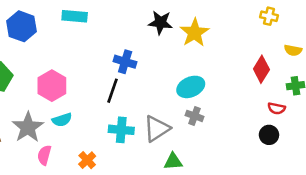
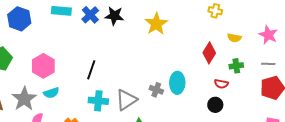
black star: (160, 23) -> (114, 16), moved
blue cross: (125, 62) -> (90, 15), moved, turned 30
cyan ellipse: (191, 87) -> (177, 83), moved, turned -65

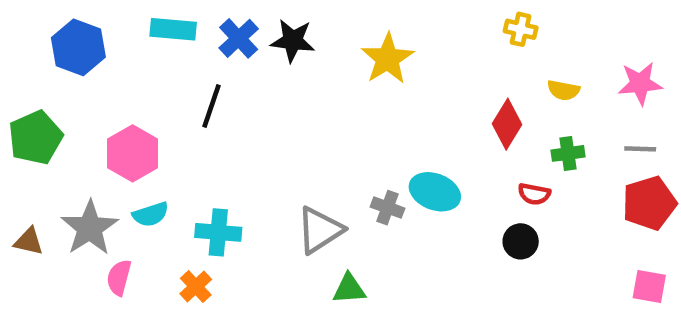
pink star: (268, 35) -> (640, 83), turned -30
black line: (91, 70) -> (211, 106), moved
cyan ellipse: (177, 83) -> (435, 192), turned -70
cyan cross: (98, 101) -> (218, 232), moved

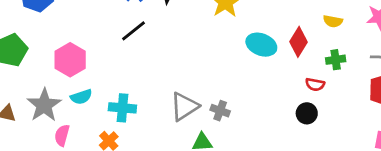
black line: (211, 106) -> (133, 31), moved, turned 32
cyan ellipse: (435, 192) -> (261, 45), moved
gray cross: (387, 208) -> (220, 111), moved

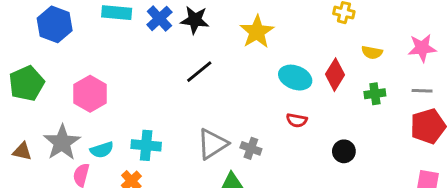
black line: (133, 31) -> (199, 72), moved
red semicircle: (315, 84) -> (297, 120), moved
cyan semicircle: (81, 97) -> (102, 150), moved

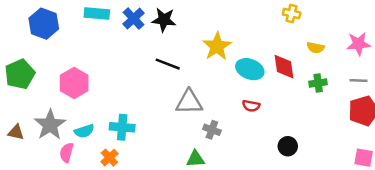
yellow star: (257, 32) -> (217, 46), moved
black line: (199, 72) -> (168, 64), turned 60
red diamond: (335, 75) -> (284, 67), turned -40
gray triangle: (213, 144) -> (189, 102), moved, turned 32
black circle: (344, 151) -> (288, 146), moved

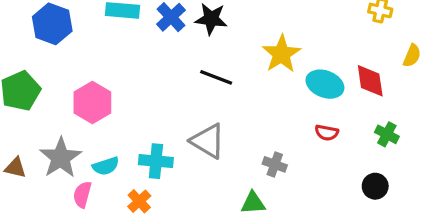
yellow semicircle: (316, 48) -> (412, 56), turned -78
green cross: (318, 83) -> (387, 134), moved, turned 36
gray triangle: (189, 102) -> (208, 141), moved, turned 32

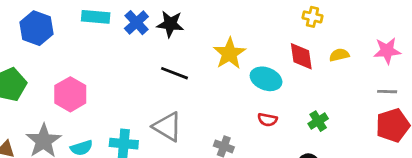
yellow semicircle: (412, 56) -> (339, 55), turned -126
red diamond: (370, 81) -> (301, 56), moved
green cross: (387, 134) -> (318, 121), turned 30

